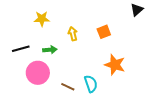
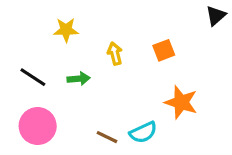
black line: (21, 49) -> (33, 77), turned 48
pink circle: (38, 73) -> (38, 126), moved
cyan semicircle: (91, 84) -> (143, 132), turned 84

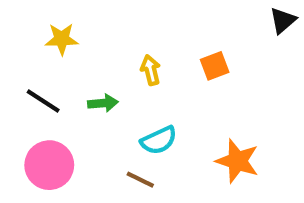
yellow star: (66, 30) -> (62, 39), moved
orange star: (181, 102) -> (237, 161), moved
cyan semicircle: (143, 132) -> (159, 140), moved

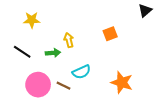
yellow arrow: (151, 70) -> (69, 40), moved
pink circle: (49, 165) -> (38, 85), moved
brown line: (140, 180) -> (63, 86), moved

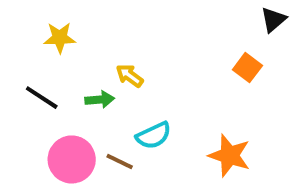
orange square: (110, 34) -> (247, 68), moved, turned -32
yellow arrow: (69, 40) -> (130, 76), turned -40

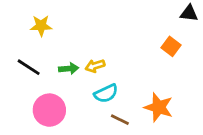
black triangle: (273, 20) -> (189, 13), turned 48
yellow arrow: (130, 76) -> (95, 66), moved, turned -54
brown line: (120, 161) -> (120, 120), moved

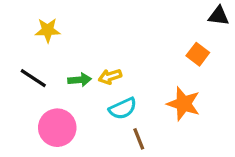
orange star: (159, 107) -> (183, 104), moved
brown line: (120, 120) -> (139, 139), turned 42

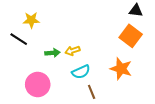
black triangle: (219, 16) -> (136, 11), moved
orange square: (198, 54) -> (131, 36), size x1.5
black line: (33, 78) -> (19, 39), moved

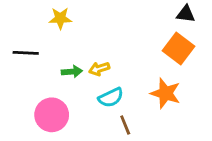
yellow star: (31, 20) -> (60, 18), moved
black line: (19, 39) -> (26, 53), turned -30

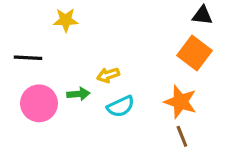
green arrow: (72, 72) -> (78, 94), moved
pink circle: (52, 115) -> (39, 103), moved
brown line: (125, 125) -> (182, 136), moved

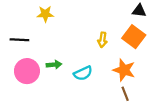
yellow arrow: (108, 75) -> (102, 40), moved, turned -64

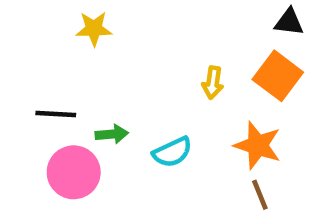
black line: (19, 40) -> (56, 114), moved
pink circle: (27, 71) -> (74, 172), moved

